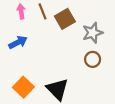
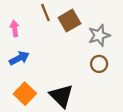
pink arrow: (21, 11) -> (15, 29), moved
blue arrow: (18, 42) -> (19, 58), moved

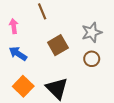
brown square: (69, 21) -> (58, 45), moved
blue arrow: (19, 58) -> (18, 54), turned -120

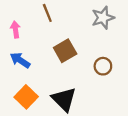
gray star: (92, 32) -> (103, 18), moved

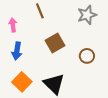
blue arrow: (20, 60) -> (17, 51), turned -114

